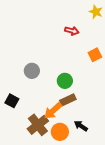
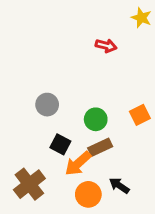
orange square: (95, 55) -> (140, 115), moved
black square: (12, 101) -> (60, 144), moved
brown cross: (38, 125) -> (29, 184), moved

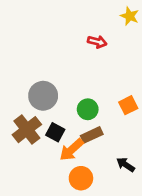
gray circle: (47, 105) -> (43, 96), size x1.4
brown cross: (29, 184) -> (27, 130), moved
black arrow: (119, 186) -> (126, 165), moved

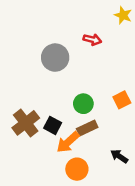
gray circle: (43, 96) -> (55, 58), moved

